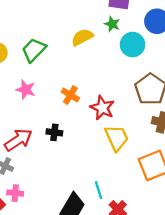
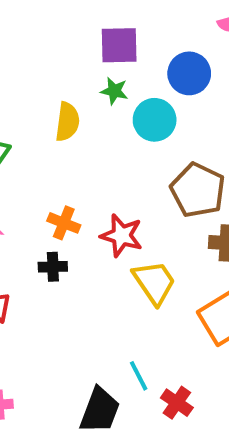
yellow semicircle: (82, 37) -> (67, 122), turned 135
black cross: (54, 132) -> (53, 267), moved

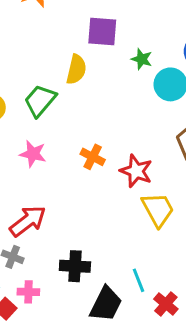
purple square: (119, 45) -> (102, 31), moved
yellow semicircle: (67, 122) -> (76, 69), moved
black cross: (53, 267) -> (75, 266), moved, size x1.4

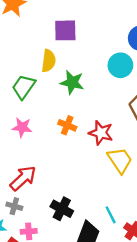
green star: (142, 59) -> (72, 82), moved, size x1.5
black cross: (75, 266) -> (62, 209), turned 30

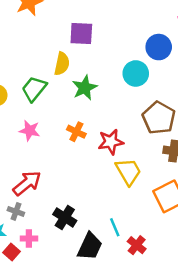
green star: (72, 82) -> (85, 88), turned 30
red star: (101, 133) -> (111, 142), turned -30

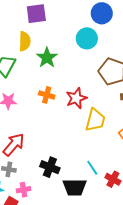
yellow trapezoid: (128, 172) -> (95, 120), turned 55
black trapezoid: (90, 246) -> (75, 187), turned 75

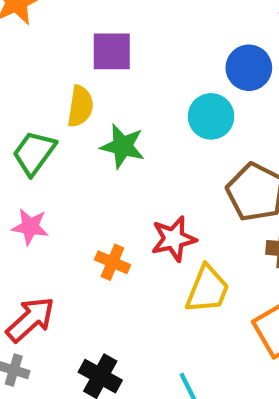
green star: (47, 58) -> (123, 146), turned -30
orange cross: (47, 95) -> (112, 262), moved

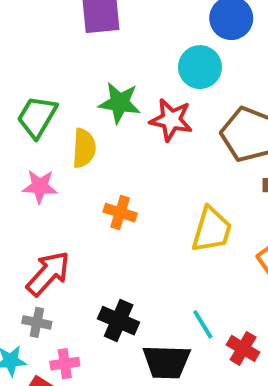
yellow semicircle: (80, 106) -> (84, 148), moved
red star: (174, 239) -> (171, 120), moved, turned 30

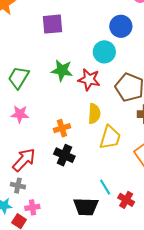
yellow semicircle: (84, 148) -> (94, 114), moved
orange cross: (120, 213) -> (62, 128), turned -35
black cross: (119, 321) -> (64, 155), moved

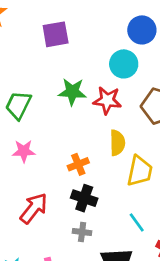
gray cross: (18, 186) -> (82, 232), moved
cyan line: (105, 187) -> (137, 222), moved

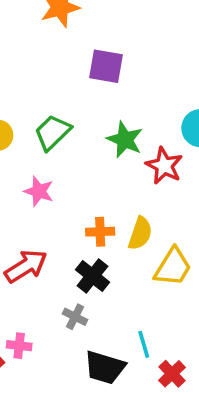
purple square: (56, 34) -> (106, 66), moved
yellow semicircle: (117, 143) -> (140, 233), moved
cyan line: (137, 222) -> (144, 344), moved

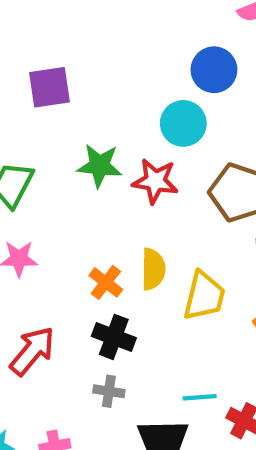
orange cross: (100, 232) -> (106, 282), turned -32
cyan line: (144, 344) -> (200, 397), turned -60

